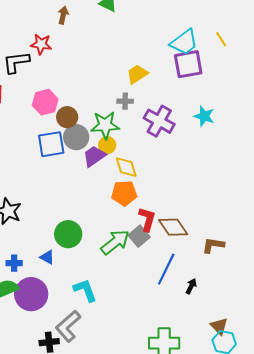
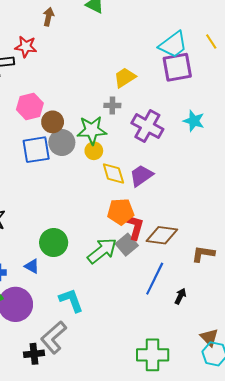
purple trapezoid: (94, 156) -> (141, 176), moved
orange pentagon: (124, 193) -> (121, 212), moved
brown diamond: (173, 227) -> (162, 235), turned -48

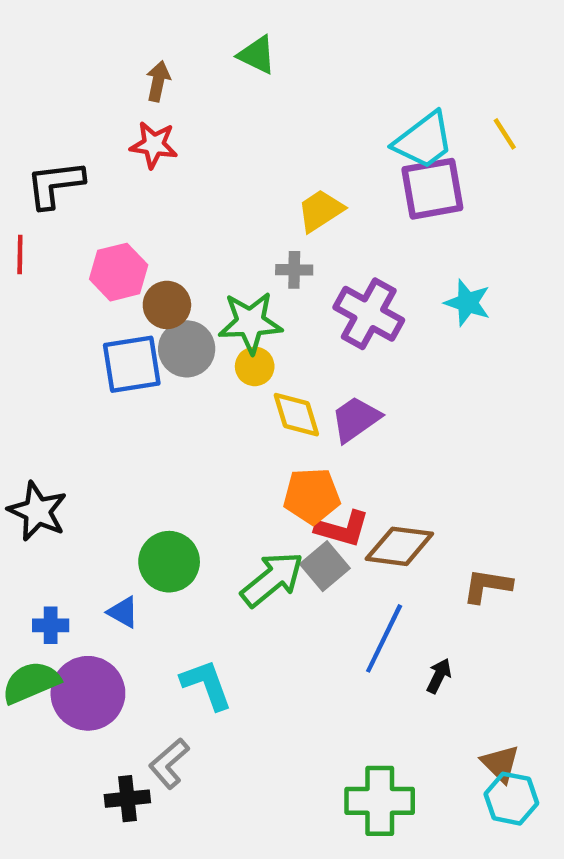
red star: (26, 47) -> (154, 145), moved
red L-shape: (135, 227) -> (342, 529), turned 90
gray L-shape: (54, 337) -> (169, 764), size x0.7

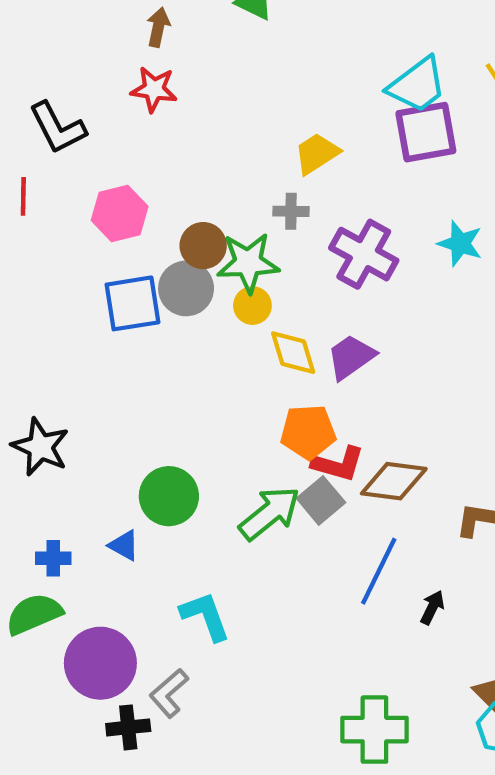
black L-shape: (55, 184) -> (58, 128), turned -110
brown circle: (167, 305) -> (203, 246), moved
purple circle: (88, 693) -> (100, 663), moved

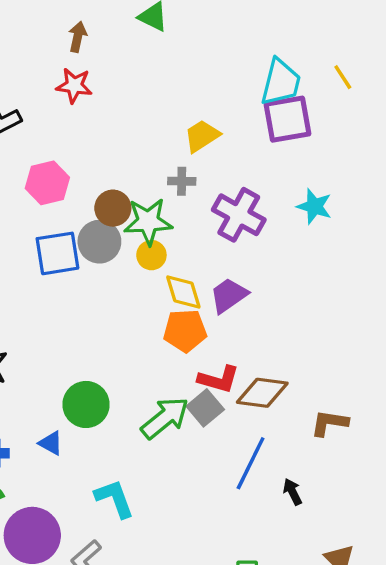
cyan trapezoid: (417, 85) -> (281, 82), turned -39
orange pentagon: (308, 432) -> (185, 331), moved
black arrow: (432, 607) -> (292, 492), turned -52

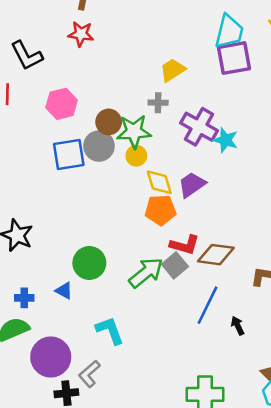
cyan star: (314, 206) -> (226, 140), moved

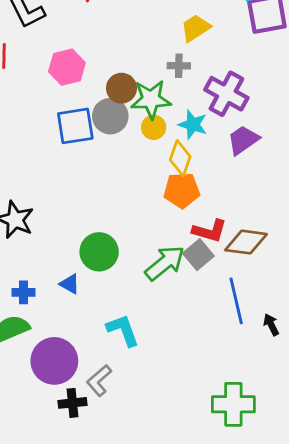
cyan star: (226, 140) -> (193, 125), moved
yellow diamond: (159, 182) -> (180, 158), turned 36
purple trapezoid: (192, 185) -> (243, 140), moved
blue line: (207, 305) -> (236, 301), turned -39

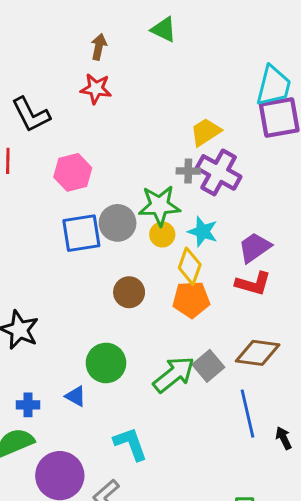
brown circle: (121, 88) -> (129, 292), moved
purple cross: (226, 94) -> (219, 172), moved
red L-shape: (210, 231) -> (253, 284), moved

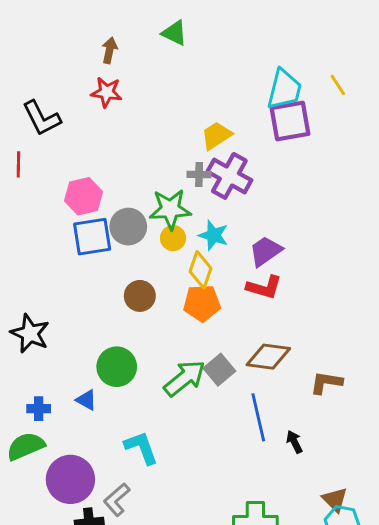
pink hexagon: (73, 172) -> (83, 196), moved

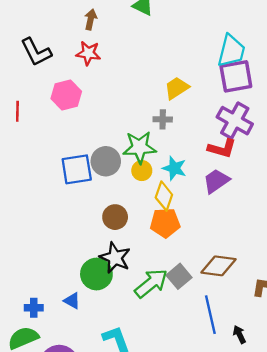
black L-shape: (42, 118) -> (36, 52), moved
purple cross: (229, 176) -> (235, 121), moved
pink hexagon: (83, 196) -> (66, 95), moved
red L-shape: (264, 287) -> (222, 148), moved
black star: (30, 333) -> (115, 258), moved

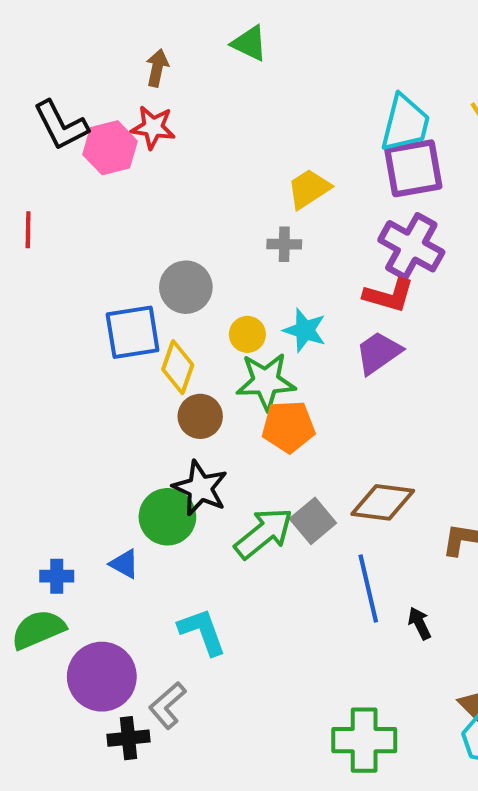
pink hexagon: (66, 95) -> (110, 148), moved
green star: (139, 147) -> (266, 381), moved
gray circle: (106, 161) -> (186, 287), moved
yellow diamond: (164, 196) -> (178, 367), moved

